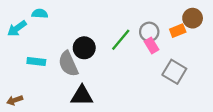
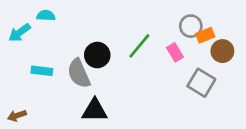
brown circle: (193, 18) -> (222, 51), moved
gray circle: (149, 32) -> (191, 26), moved

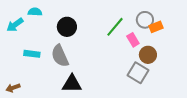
green line: (139, 46) -> (115, 27), moved
brown circle: (222, 51) -> (148, 55), moved
black circle: (97, 55) -> (67, 27), moved
gray square: (201, 83) -> (138, 73), moved

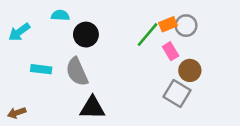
cyan semicircle: (35, 12) -> (60, 15), moved
orange rectangle: (156, 27) -> (168, 24), moved

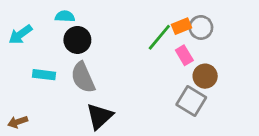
black circle: (86, 35) -> (77, 40), moved
black triangle: (92, 108) -> (100, 116), turned -44

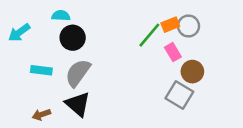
gray semicircle: (83, 77) -> (78, 73), turned 60
black triangle: (100, 116) -> (78, 104), moved, turned -36
brown arrow: (18, 122) -> (41, 115), moved

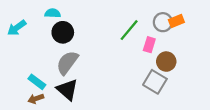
orange rectangle: (170, 25) -> (176, 21), moved
pink rectangle: (173, 52) -> (149, 45), turned 48
cyan rectangle: (41, 70) -> (37, 82), moved, turned 30

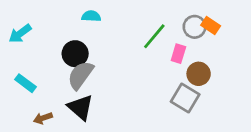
cyan semicircle: (53, 13) -> (91, 16), moved
orange rectangle: (176, 21) -> (211, 25), turned 56
black circle: (63, 32) -> (75, 54), moved
cyan rectangle: (37, 82) -> (25, 83), moved

